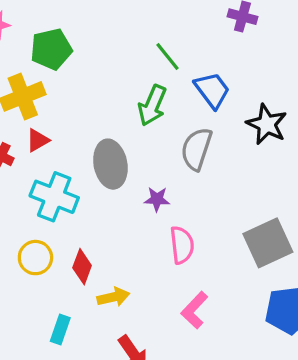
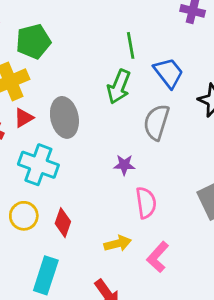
green line: (168, 56) -> (131, 45), turned 30
gray ellipse: (110, 164) -> (64, 117), moved
yellow arrow: (113, 297) -> (118, 244), moved
cyan rectangle: (60, 329) -> (46, 275), size x1.5

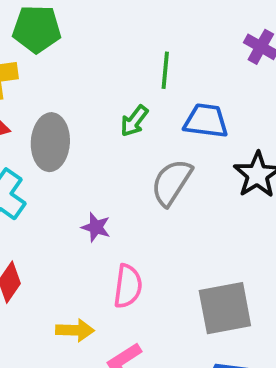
blue trapezoid: (169, 73) -> (206, 121), turned -60
green arrow: (119, 87) -> (134, 121), size x0.7
purple star: (124, 165) -> (96, 227), moved

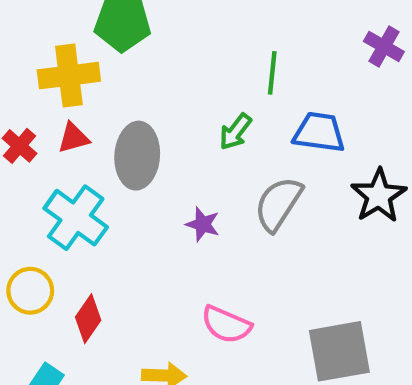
purple star: (96, 227) -> (203, 224), moved
pink semicircle: (128, 286) -> (226, 325), turned 105

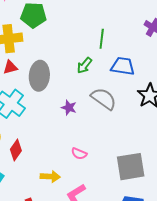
gray semicircle: (278, 204) -> (104, 99), turned 92
pink semicircle: (226, 325) -> (79, 154), size x0.7

